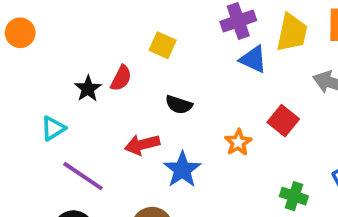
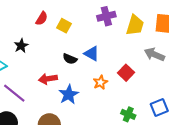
blue triangle: (253, 59) -> (92, 54), moved
red semicircle: (121, 78) -> (42, 19), moved

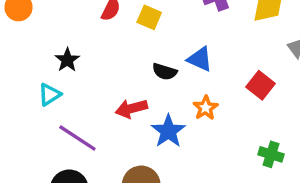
black star: (21, 46) -> (67, 60), moved
orange star: (100, 82) -> (205, 108), moved

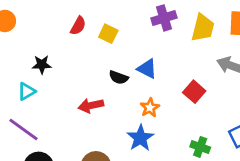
black star: (67, 60) -> (42, 65), turned 30
blue star: (168, 131) -> (140, 138), moved
purple line: (77, 138) -> (23, 129), moved

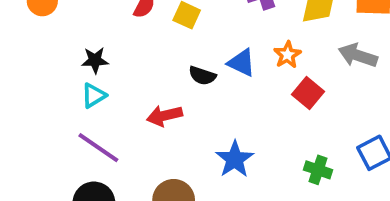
cyan triangle: (26, 91) -> (94, 96), moved
orange star: (150, 108) -> (287, 55), moved
purple line: (23, 129) -> (98, 148), moved

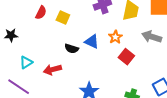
black star: (95, 60) -> (11, 35), moved
cyan triangle: (94, 96) -> (26, 62), moved

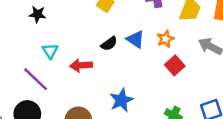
black semicircle: (72, 49) -> (109, 44), turned -64
cyan triangle: (26, 62) -> (50, 51), turned -40

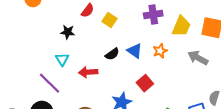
black star: (37, 14) -> (68, 32), moved
red square: (175, 65) -> (145, 83), moved

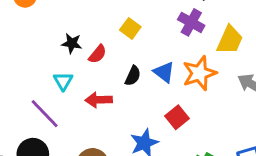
red semicircle: (88, 11) -> (98, 54), moved
purple cross: (153, 15) -> (191, 22), turned 36
orange star: (160, 51) -> (199, 73), size x1.6
black semicircle: (112, 54) -> (133, 76), turned -32

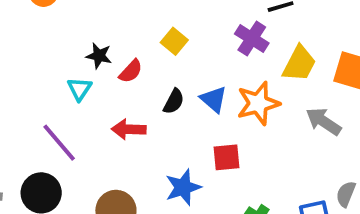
cyan triangle: (63, 81) -> (79, 89), moved
red square: (177, 117) -> (227, 157), turned 30

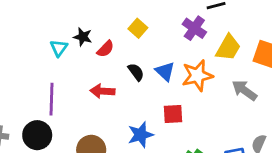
cyan triangle: (79, 89) -> (59, 48), moved
black semicircle: (174, 101) -> (136, 72), turned -66
purple line: (59, 143) -> (52, 99), turned 40

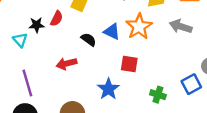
red semicircle: (105, 49) -> (57, 19), moved
red square: (173, 114) -> (129, 64), turned 30

